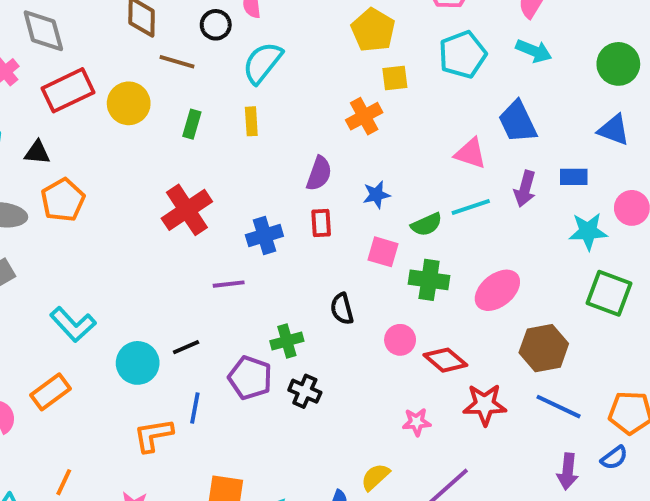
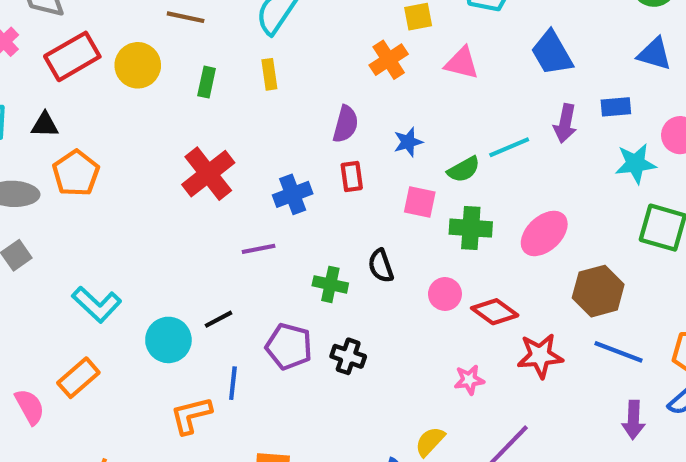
pink triangle: (470, 153) -> (462, 63), moved
green cross: (287, 341) -> (330, 284), moved, turned 32

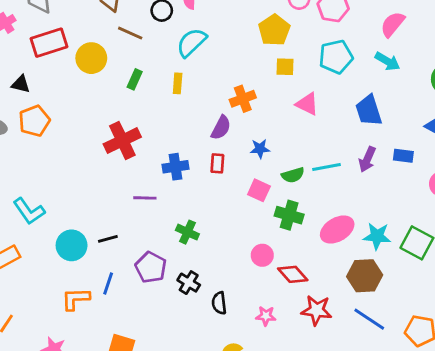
orange cross: (389, 60) -> (243, 99), moved
cyan star: (636, 164) -> (377, 236), moved
black semicircle: (381, 266) -> (219, 303), moved

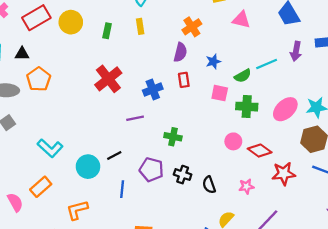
orange L-shape: (76, 299) -> (77, 210), moved

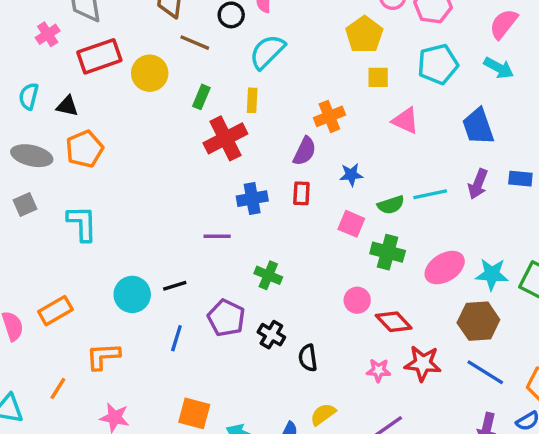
red cross: (108, 79) -> (225, 138), moved
cyan L-shape: (50, 148) -> (82, 223), moved, turned -145
pink star: (246, 186) -> (379, 370), moved

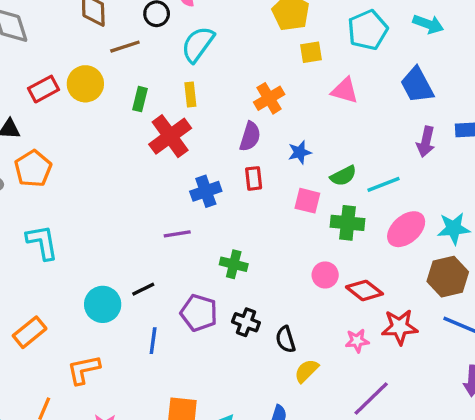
brown line: (195, 43) -> (125, 47), turned -32
red rectangle: (99, 56) -> (44, 89), moved, size x0.7
cyan line: (430, 194) -> (384, 184), moved
yellow semicircle: (323, 414) -> (306, 371), moved

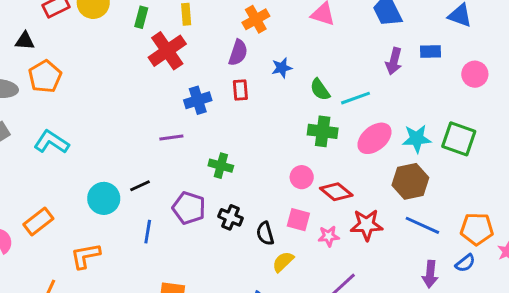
green semicircle: (343, 176) -> (320, 90), turned 80
pink square: (307, 201) -> (298, 220), moved
cyan L-shape: (42, 242) -> (51, 142), turned -48

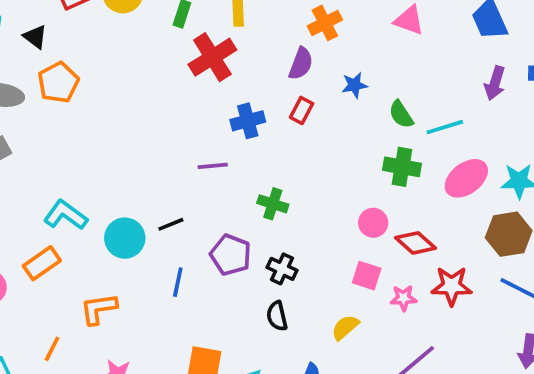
black triangle: (25, 41) -> (35, 37), turned 30
red rectangle: (240, 90) -> (302, 110), turned 30
cyan L-shape: (51, 142) -> (65, 215), moved
black semicircle: (265, 233) -> (277, 316), moved

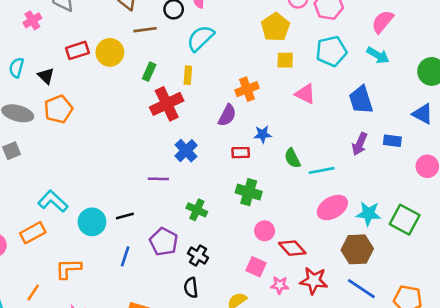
red rectangle: (302, 110) -> (241, 153), moved, turned 54
blue cross: (248, 121) -> (186, 151), turned -35
green cross: (402, 167) -> (249, 192), moved

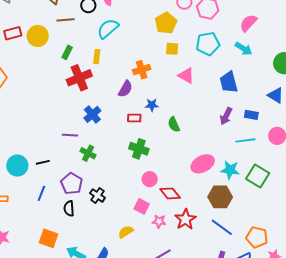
cyan line: (322, 170) -> (245, 140), moved
green cross: (197, 210) -> (88, 153), moved
red star: (314, 281) -> (185, 219), turned 30
black semicircle: (191, 288) -> (69, 208), moved

